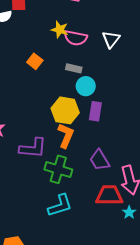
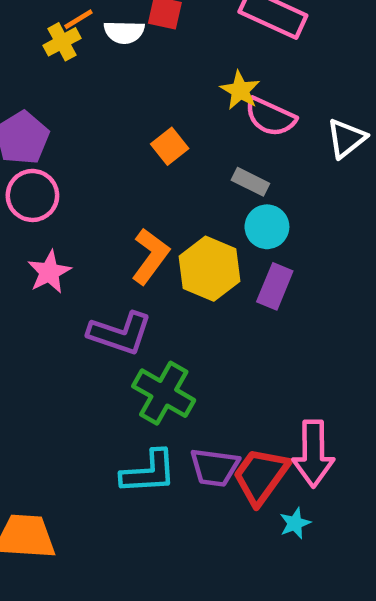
orange L-shape: (66, 136) -> (150, 256), moved
purple trapezoid: (100, 160) -> (215, 467), moved, turned -65
red trapezoid: (109, 195) -> (261, 476), turned -68

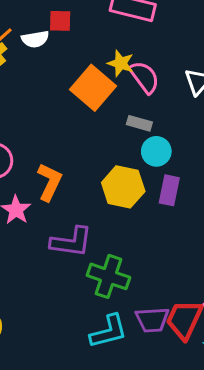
pink semicircle: (270, 117) -> (144, 77), turned -140
orange square: (170, 146) -> (93, 88), moved, size x1.8
orange L-shape: (150, 256) -> (50, 182), moved

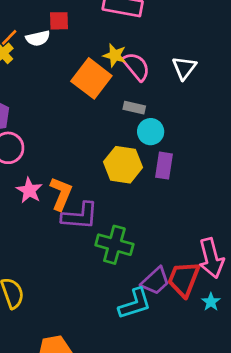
orange L-shape: (50, 182) -> (61, 194), moved
purple trapezoid: (152, 320) -> (155, 281), turned -36
cyan L-shape: (109, 331) -> (135, 304), moved

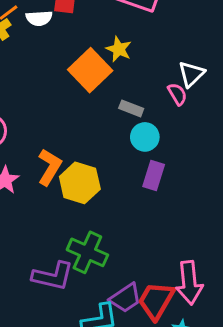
pink semicircle: (136, 67) -> (177, 94), moved, size x0.7
yellow hexagon: (123, 165) -> (80, 183), moved
orange L-shape: (61, 194) -> (50, 167), moved
purple L-shape: (80, 216) -> (53, 276), moved

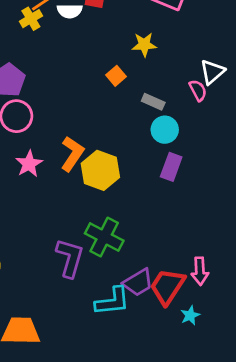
yellow star: (119, 49) -> (144, 45), turned -30
orange square: (90, 70) -> (116, 76), moved, size x0.5
purple L-shape: (53, 276) -> (70, 258), turned -90
pink arrow: (189, 283) -> (200, 271), size x0.7

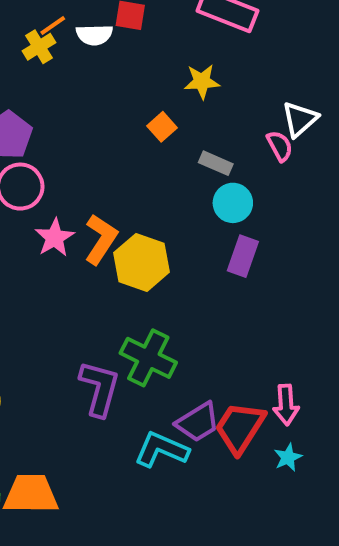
pink star: (29, 164) -> (55, 238), moved
cyan L-shape: (112, 301) -> (161, 450), turned -150
cyan star: (190, 315) -> (288, 457), moved

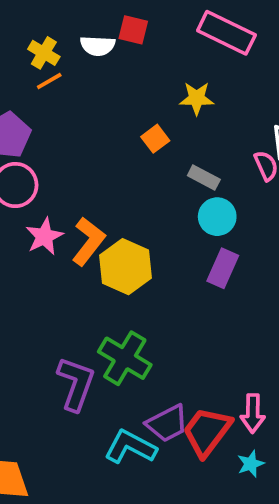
orange line: (53, 26) -> (49, 81), moved
yellow cross: (39, 47) -> (44, 53), turned -32

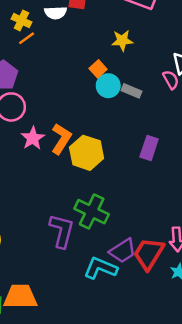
cyan circle: (217, 217) -> (108, 86), moved

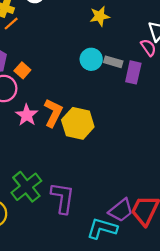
orange square: (98, 69) -> (22, 70), moved
purple rectangle: (149, 148) -> (133, 72), moved
green cross: (92, 212) -> (26, 187), moved, turned 32

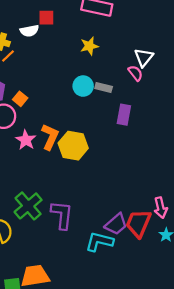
purple rectangle: (133, 72) -> (124, 115), moved

